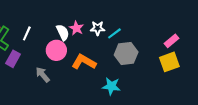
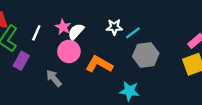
pink star: (76, 28) -> (63, 27), moved
white semicircle: (63, 32) -> (76, 32), turned -112

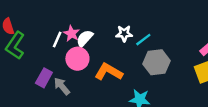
white line: (36, 33) -> (57, 40), moved
purple rectangle: (21, 61) -> (44, 78), moved

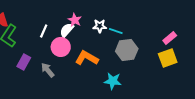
pink star: (71, 34) -> (75, 20), moved
cyan line: (143, 40) -> (116, 31), turned 56
purple rectangle: (44, 78) -> (24, 62), moved

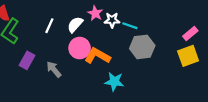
pink star: (75, 20) -> (95, 13), moved
pink circle: (61, 47) -> (80, 48), moved
cyan star: (113, 81) -> (114, 82), moved

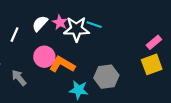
white star: (112, 20) -> (76, 29), size x1.6
white semicircle: (75, 25) -> (40, 24), moved
cyan line: (130, 26) -> (94, 25), moved
gray hexagon: (142, 47) -> (106, 77), moved

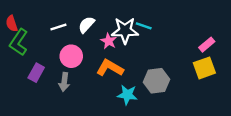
pink star: (60, 22) -> (109, 41), moved
white line: (15, 35) -> (58, 27), moved, turned 48
pink circle: (44, 57) -> (71, 56), moved
gray arrow: (19, 78) -> (64, 82), turned -133

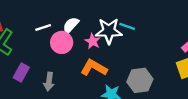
pink circle: (71, 56) -> (62, 42), moved

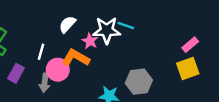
white line: (43, 27) -> (41, 52), moved, turned -56
pink circle: (62, 42) -> (58, 70), moved
orange L-shape: (94, 68) -> (76, 58), moved

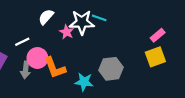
white line: (41, 52) -> (22, 42), turned 48
orange L-shape: (76, 58) -> (55, 68), moved, turned -140

